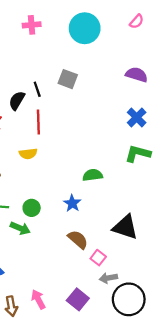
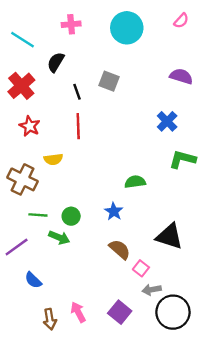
black semicircle: (17, 101) -> (56, 62), moved
blue cross: (137, 117) -> (167, 121), moved
yellow semicircle: (28, 154) -> (53, 159), moved

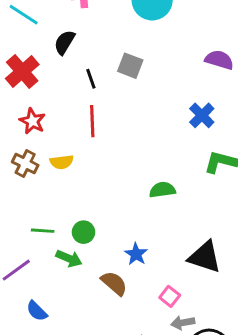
brown cross: (23, 179) -> (25, 163), moved, size x0.7
blue star: (114, 211) -> (136, 254), moved
brown semicircle: (120, 249) -> (114, 283), moved

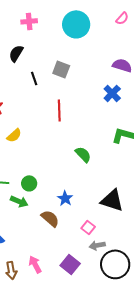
blue cross: (202, 115) -> (112, 93), moved
red line: (92, 121) -> (59, 110), moved
yellow semicircle: (62, 162) -> (14, 135), turned -35
green semicircle: (162, 190) -> (83, 154), turned 54

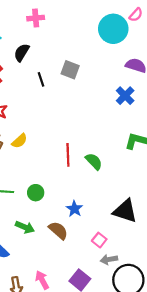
cyan circle: (76, 24) -> (113, 29), moved
red line: (59, 110) -> (68, 155), moved
green arrow: (19, 201) -> (25, 227), moved

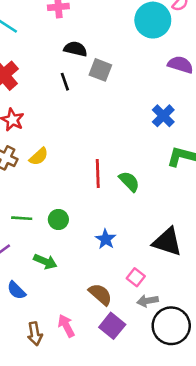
black semicircle: (22, 53) -> (75, 49), moved, turned 72
blue cross: (125, 96) -> (163, 116), moved
brown semicircle: (58, 230) -> (100, 294), moved

